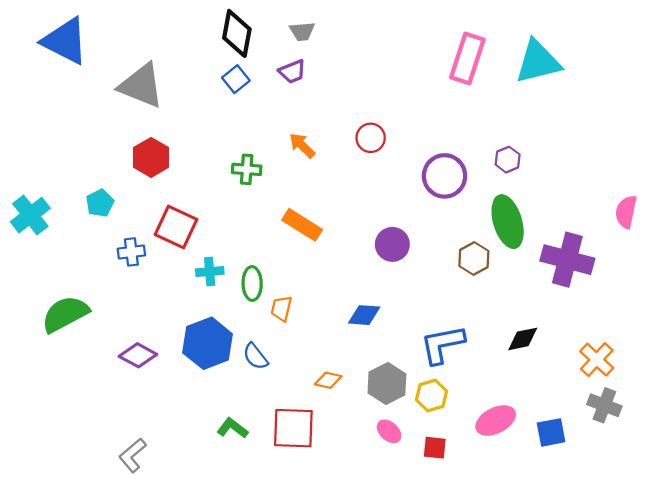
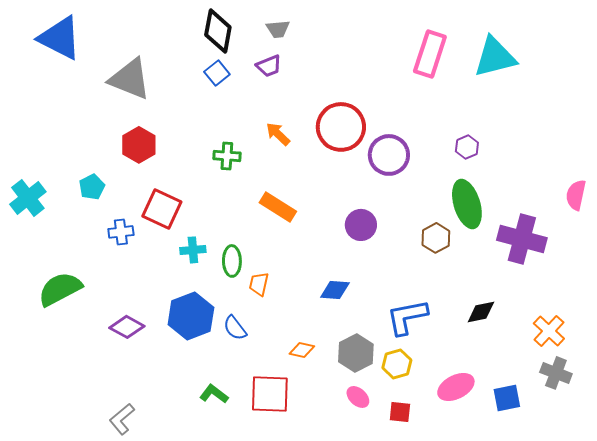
red circle: (371, 138) -> (341, 127), size x1.8
purple circle: (445, 176) -> (389, 155), moved

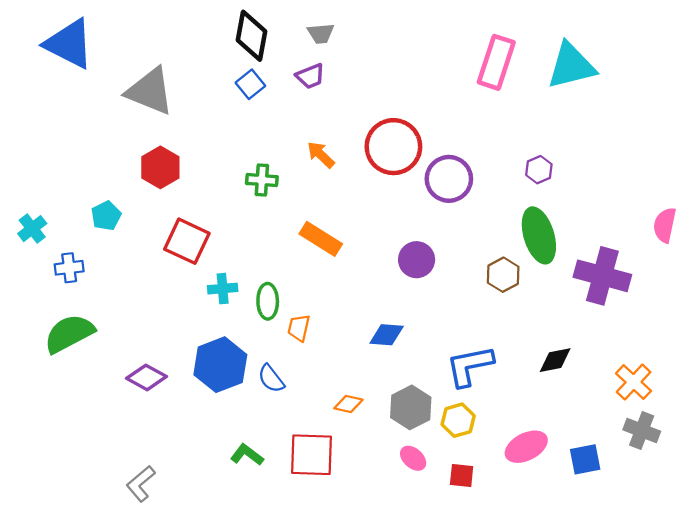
cyan cross: (28, 198) -> (32, 229), size x0.7
blue cross: (121, 232) -> (69, 268), moved

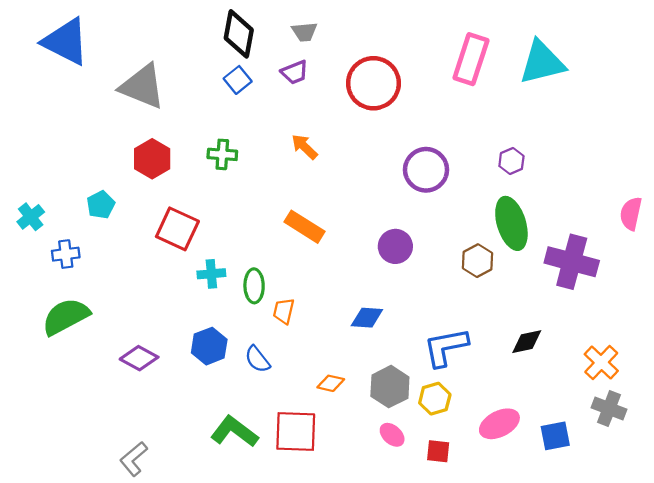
red circle: (393, 147) -> (373, 83), moved
green cross: (262, 180) -> (222, 154), moved
blue hexagon: (220, 365) -> (209, 346), size x0.7
green L-shape: (247, 455) -> (234, 432), size x1.5

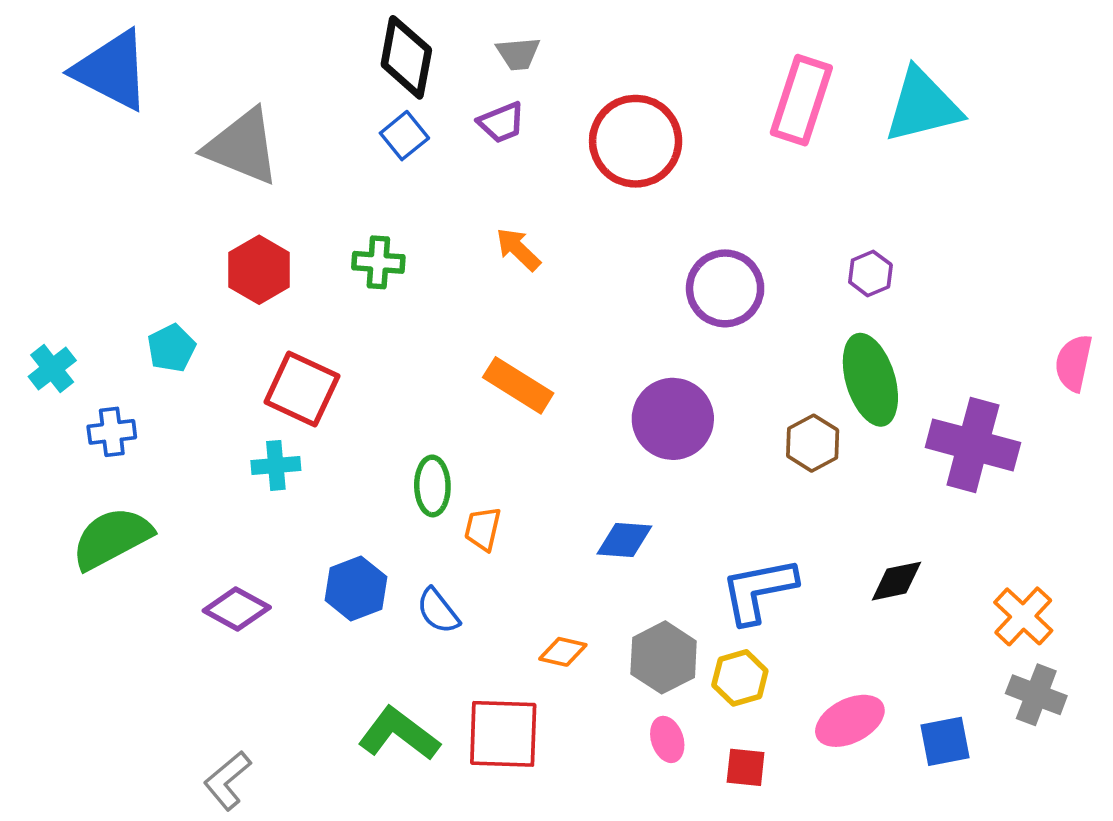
purple circle: (395, 246) -> (673, 419), size x1.4
cyan cross: (211, 274) -> (276, 465), moved
pink ellipse: (392, 435) -> (667, 739), turned 30

